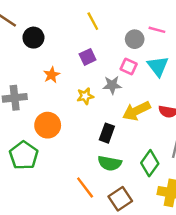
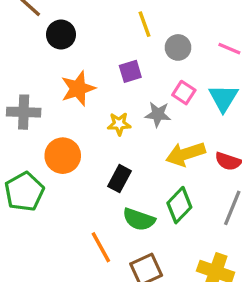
gray circle: (135, 39) -> (178, 47), moved
orange star: (52, 75) -> (78, 88), size x1.5
black rectangle: (107, 133) -> (120, 179), moved
green diamond: (150, 163) -> (179, 205), moved

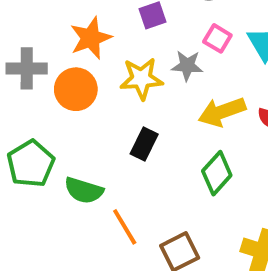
yellow star: (119, 124) -> (141, 79), size x1.5
orange circle: (63, 156) -> (76, 89), moved
green semicircle: (139, 219) -> (84, 190), moved

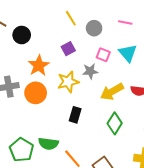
green pentagon: (31, 164) -> (21, 150), moved

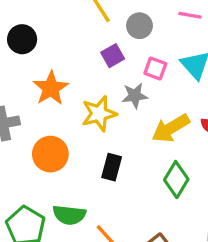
purple square: (68, 49) -> (113, 56), moved
orange circle: (36, 93) -> (50, 154), moved

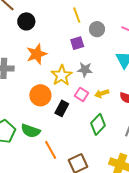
pink square: (155, 68) -> (82, 94), moved
yellow star: (99, 114) -> (62, 75), turned -30
yellow arrow: (171, 128) -> (102, 94), size x0.6
orange circle: (50, 154) -> (40, 95), moved

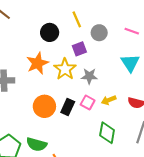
black circle: (26, 21) -> (50, 32), moved
yellow star: (62, 75) -> (65, 69), moved
black rectangle: (62, 108) -> (68, 107), moved
green diamond: (98, 124) -> (107, 133), turned -30

